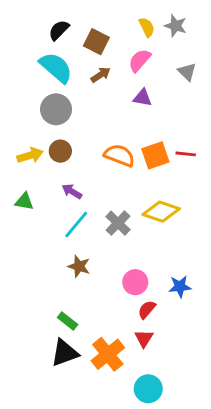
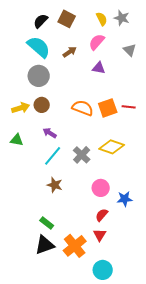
brown square: (96, 42) -> (67, 19), moved
pink circle: (135, 282) -> (101, 188), moved

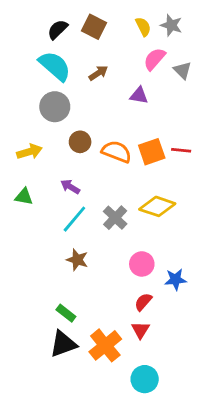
pink semicircle: (97, 42) -> (154, 59), moved
brown circle: (42, 105) -> (80, 142), moved

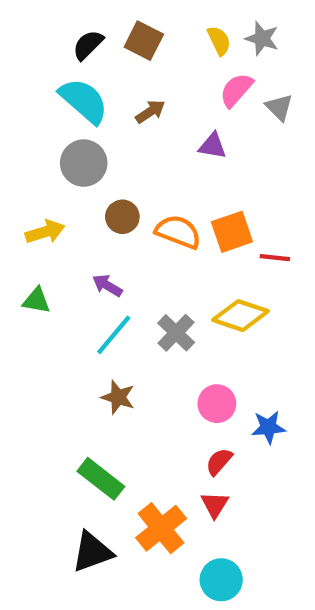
red line: (181, 150) -> (275, 258), moved
green rectangle: (66, 313) -> (101, 479), size x1.5
black triangle: (63, 344) -> (92, 552), moved

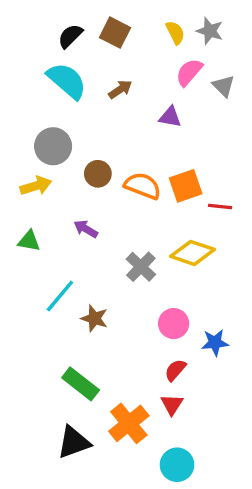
gray circle: (84, 163) -> (53, 146), moved
cyan line: (114, 335) -> (60, 296), moved

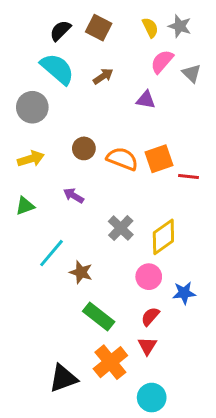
gray circle: (53, 146) -> (32, 107), moved
green triangle: (29, 241) -> (25, 206), turned -30
yellow diamond: (193, 253) -> (163, 237), moved, turned -54
green rectangle: (81, 384) -> (99, 316), moved

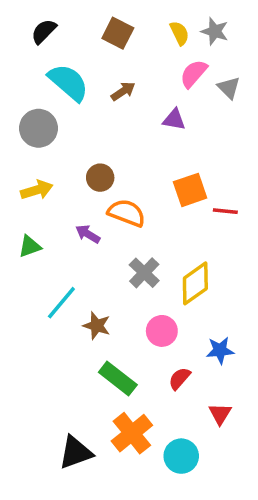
black semicircle: (60, 31) -> (44, 31), moved
orange semicircle: (122, 159) -> (127, 213), moved
pink circle: (149, 277) -> (162, 331), moved
red triangle: (147, 346) -> (220, 414), moved
cyan circle: (152, 398) -> (181, 456), moved

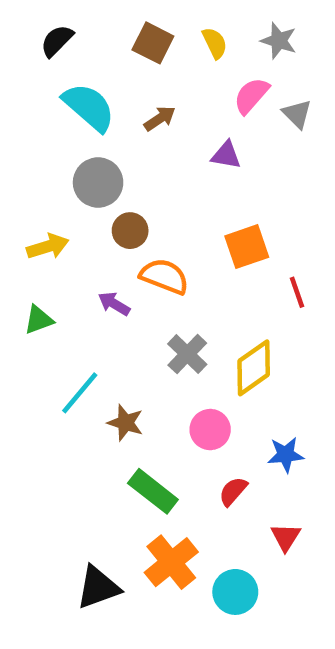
yellow semicircle: (179, 33) -> (215, 43), moved
gray circle: (38, 128) -> (98, 183), moved
red line: (225, 211) -> (297, 292), moved, turned 65

